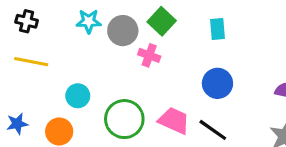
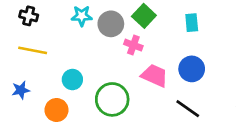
pink trapezoid: (174, 121) -> (155, 76), moved
blue star: (17, 124) -> (21, 90), moved

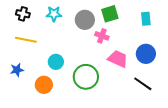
cyan star: (82, 16) -> (54, 14), moved
green square: (144, 16) -> (110, 14), turned 30

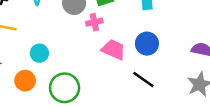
pink cross: (102, 36) -> (94, 22), turned -32
green circle: (86, 77) -> (65, 88), moved

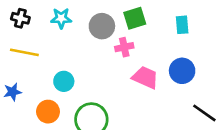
black line: (143, 79) -> (204, 113), moved

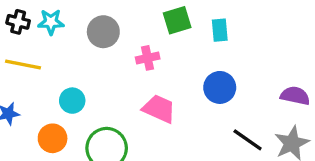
cyan star: (61, 18) -> (51, 22), moved
green square: (135, 18) -> (177, 20), moved
gray circle: (102, 26) -> (103, 32), moved
pink trapezoid: (145, 77) -> (159, 109), moved

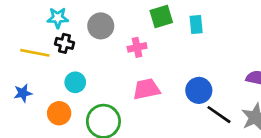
black cross: (18, 22) -> (64, 43), moved
blue circle: (220, 87) -> (199, 90), moved
pink trapezoid: (159, 109) -> (146, 89), turned -36

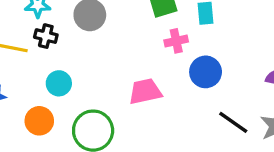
pink cross: (137, 47) -> (176, 41), moved
blue circle: (199, 90) -> (206, 72), moved

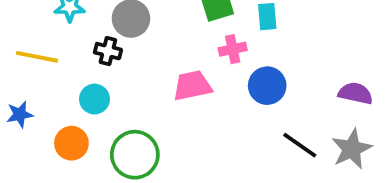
black cross: (46, 36) -> (108, 51), moved
pink trapezoid: (145, 91) -> (192, 86), moved

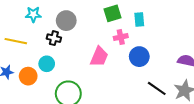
pink trapezoid: (192, 86) -> (99, 57), turned 125
orange circle: (71, 143) -> (28, 76), moved

